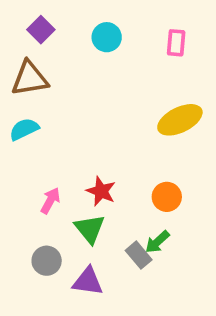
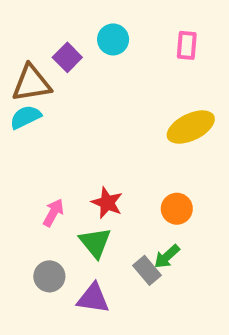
purple square: (41, 30) -> (67, 57), moved
cyan semicircle: (24, 129) -> (25, 117), moved

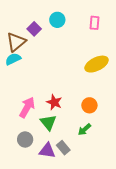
brown triangle: (31, 83) -> (16, 42), turned -30
pink arrow: (53, 213) -> (27, 107), size x1.5
gray rectangle: (147, 270) -> (63, 148), moved

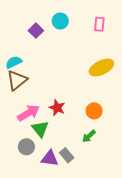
brown triangle: (16, 42) -> (17, 80), moved
pink arrow: (27, 107) -> (29, 113), turned 30
green triangle: (48, 122) -> (40, 129), moved

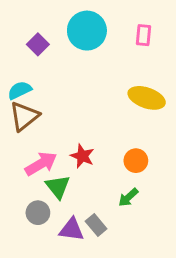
cyan circle: (60, 21) -> (87, 31), size x1.6
purple square: (36, 31) -> (38, 44), moved
yellow ellipse: (101, 68) -> (147, 98), turned 45

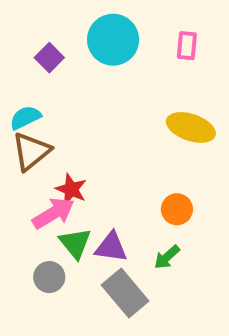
red star: (82, 156) -> (71, 189), moved
gray rectangle: (96, 225) -> (125, 293), size x1.6
purple triangle: (72, 230) -> (111, 247), moved

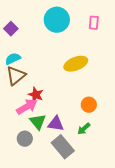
purple square: (49, 58) -> (11, 29), moved
yellow ellipse: (191, 127) -> (76, 64), moved, turned -40

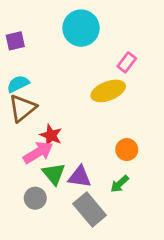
pink rectangle: (94, 23) -> (127, 62), moved, turned 32
purple square: (11, 29) -> (15, 41), turned 32

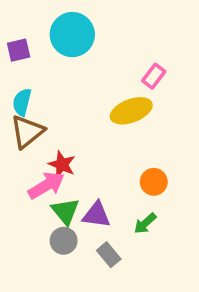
cyan circle: (81, 28) -> (72, 35), moved
cyan semicircle: (18, 84) -> (22, 102), turned -50
gray circle: (35, 198) -> (64, 241), moved
gray rectangle: (90, 210) -> (109, 255), size x0.6

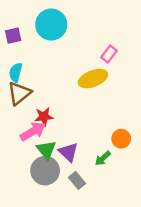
red star: (62, 165) -> (44, 117), turned -30
orange circle: (154, 182) -> (121, 139), moved
purple triangle: (97, 215) -> (68, 152), turned 35
gray circle: (64, 241) -> (45, 171), size x1.5

